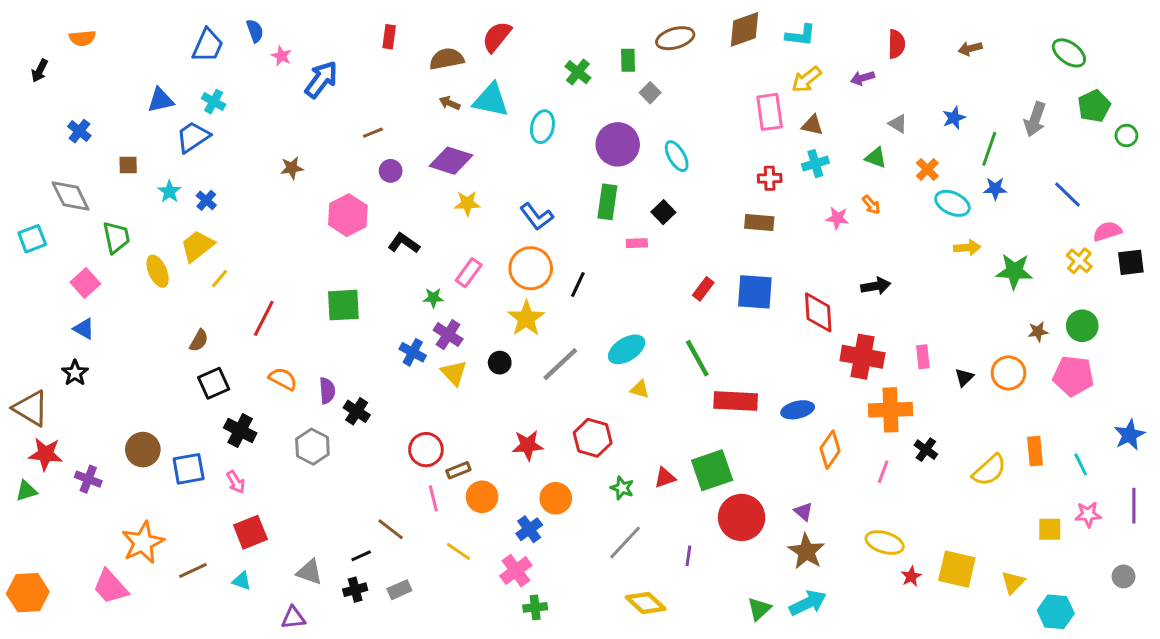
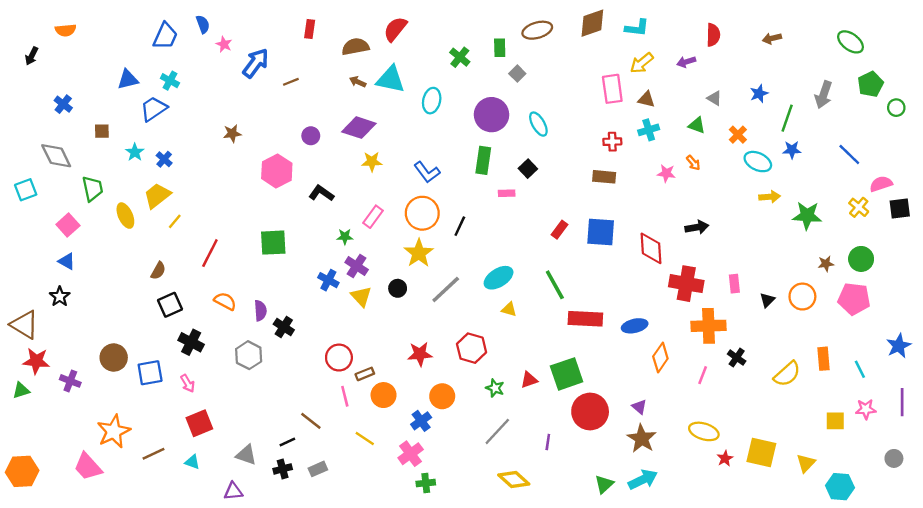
brown line: (373, 133) -> (291, 82), moved

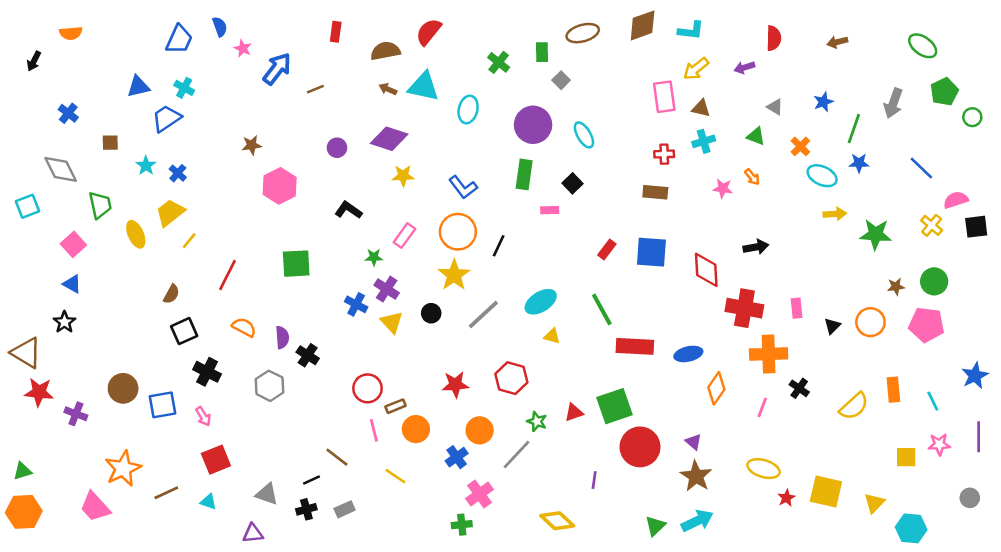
pink hexagon: (277, 171) -> (280, 186), moved
green triangle: (21, 390) -> (22, 471), moved
gray line: (497, 431) -> (516, 455), moved
pink cross: (411, 454) -> (480, 494), moved

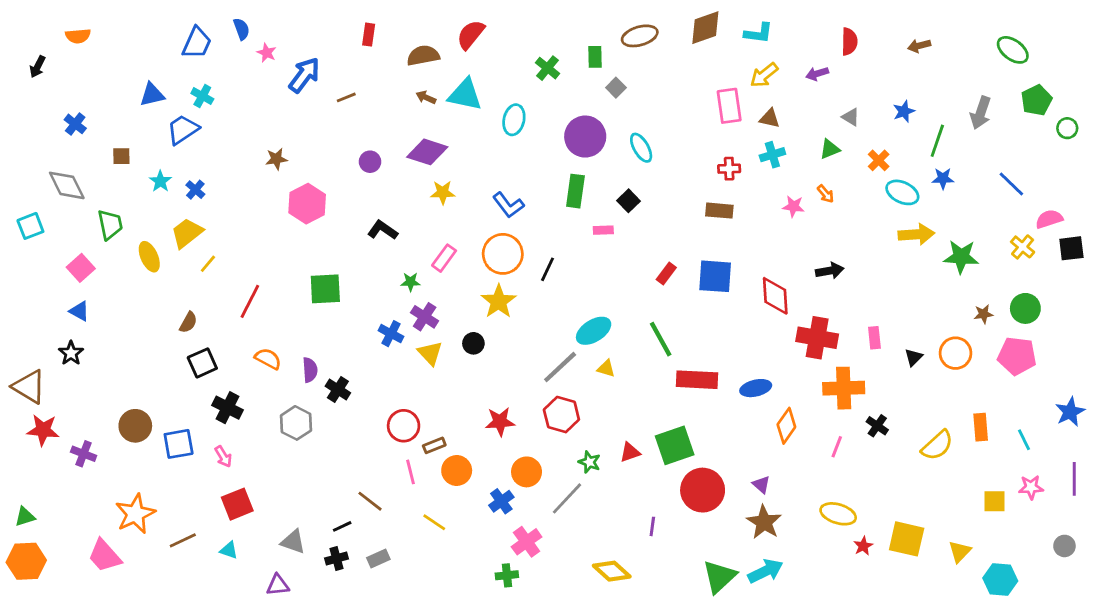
green triangle: (756, 136) -> (830, 149), turned -42
yellow arrow: (835, 214) -> (916, 234), size x1.4
gray line: (483, 314) -> (560, 367), moved
green triangle: (655, 526) -> (719, 577), size x1.5

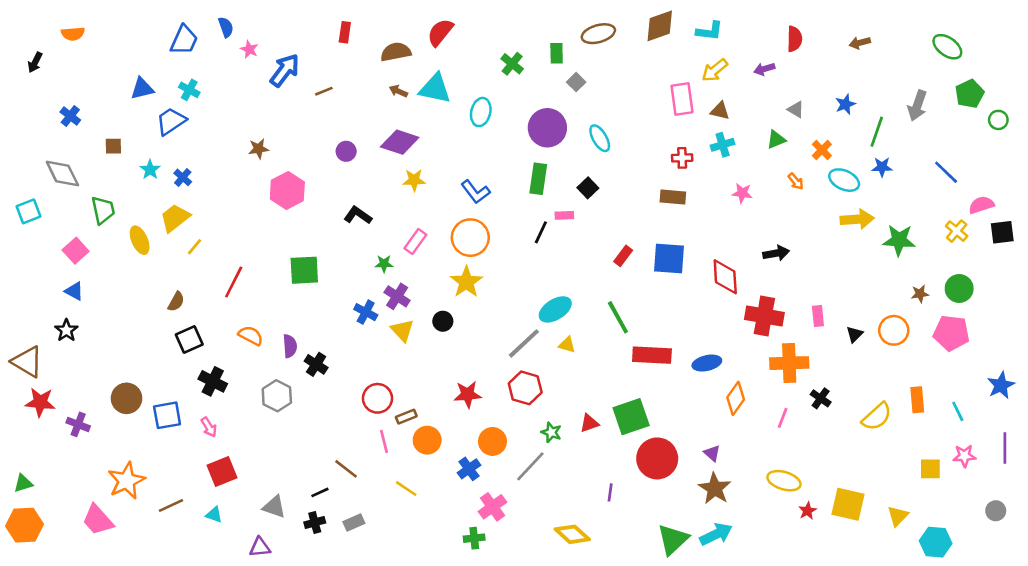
orange arrow: (826, 194) -> (796, 181), moved
black line: (547, 269) -> (541, 232), moved

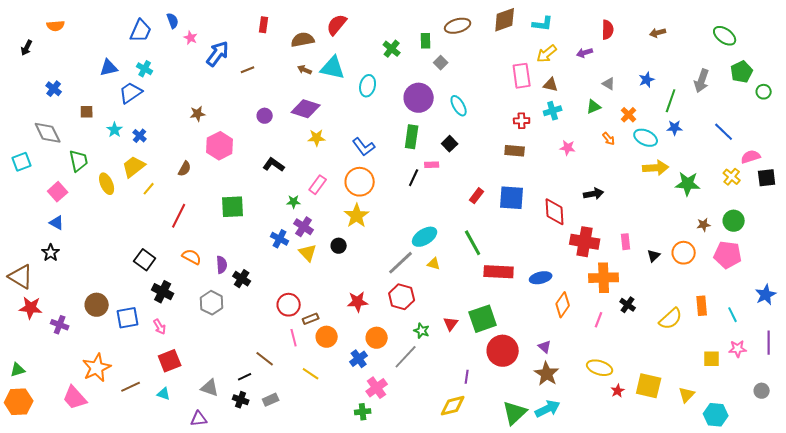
brown semicircle: (176, 302) -> (185, 169), moved
black square: (189, 340) -> (145, 260), turned -30
red triangle: (589, 423) -> (451, 324), turned -35
black cross: (315, 522) -> (241, 400), turned 35
yellow diamond: (572, 534) -> (453, 406), moved, turned -56

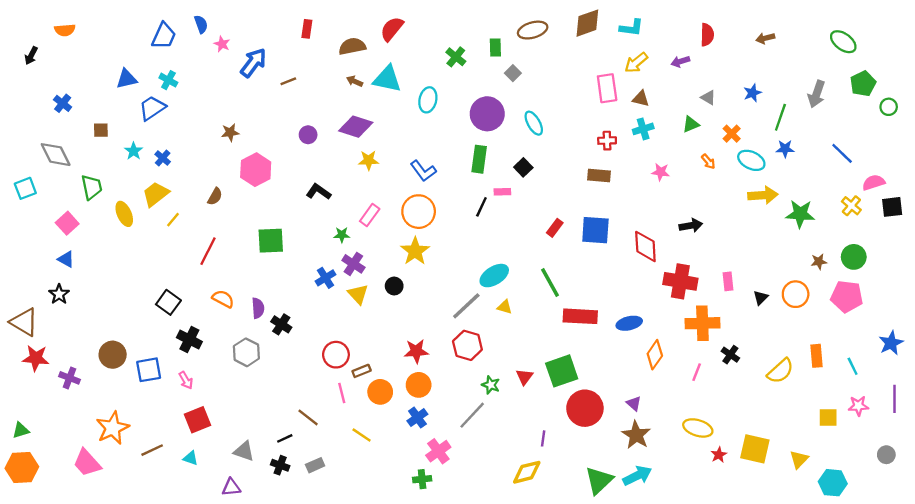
blue cross: (280, 239) -> (326, 278), turned 30
orange circle: (377, 338) -> (419, 385), moved

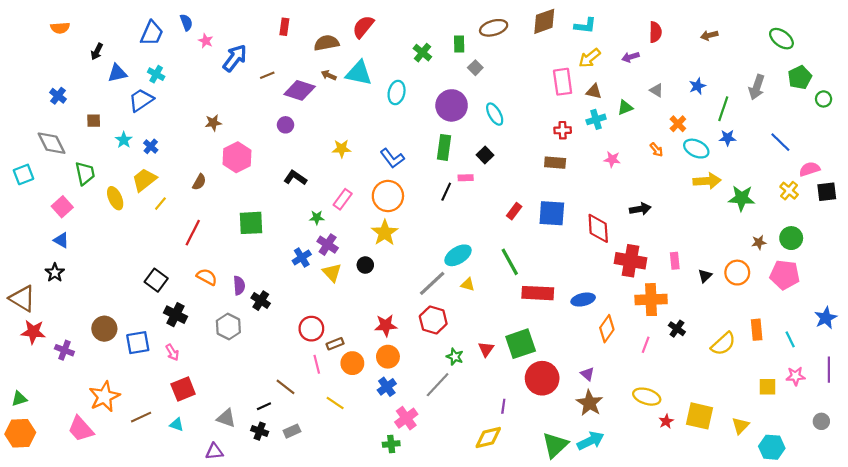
black arrow: (31, 56) -> (97, 52), moved
green triangle: (691, 124) -> (625, 108), moved
purple diamond: (356, 127) -> (300, 90), moved

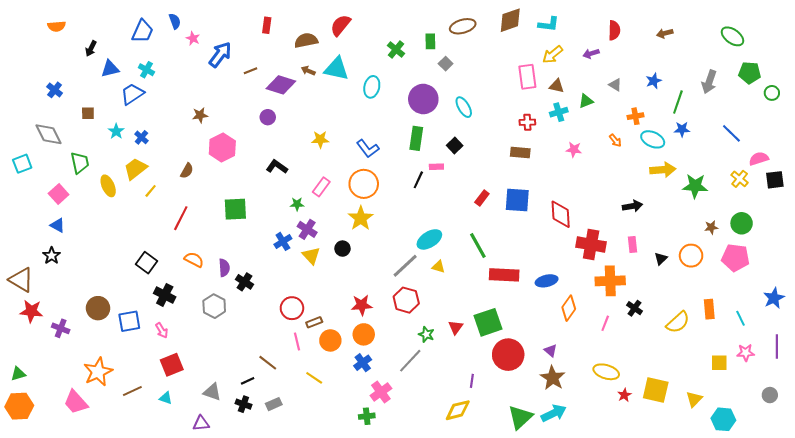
green pentagon: (800, 77) -> (750, 73), turned 30
orange cross: (678, 124) -> (635, 116), turned 35
black arrow: (640, 209) -> (632, 206), moved

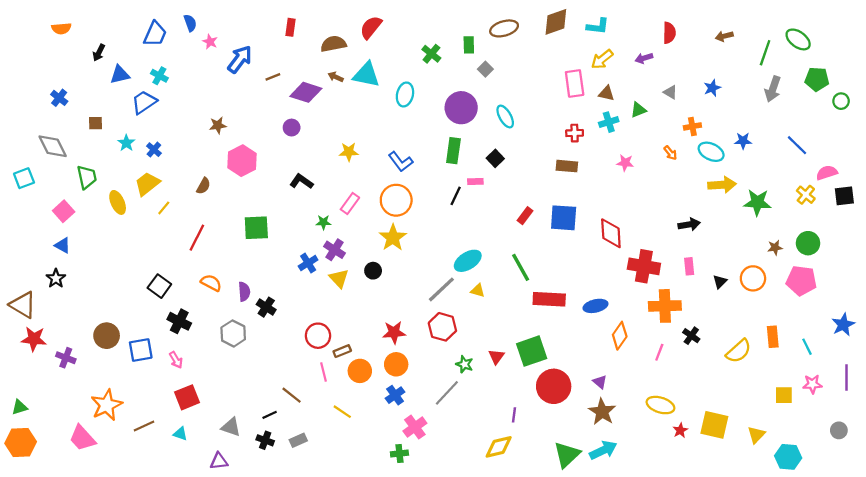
green line: (678, 102) -> (765, 53), moved

